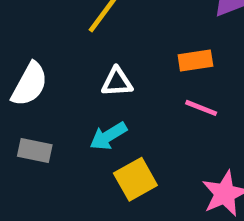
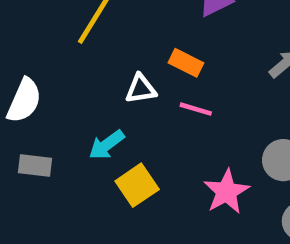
orange rectangle: (195, 61) -> (186, 63), turned 40
white triangle: (117, 82) -> (141, 89), moved

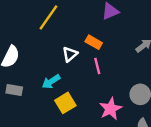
white triangle: (141, 89) -> (70, 54), turned -35
pink line: (196, 109) -> (97, 66), turned 56

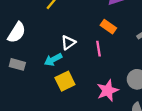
orange rectangle: (94, 42) -> (108, 27), moved
white triangle: (70, 54) -> (68, 43), moved

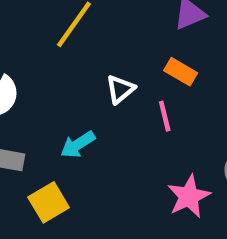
white triangle: (68, 43) -> (120, 89), moved
yellow square: (65, 81) -> (49, 202), moved

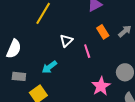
orange rectangle: (181, 72) -> (103, 32), moved, turned 32

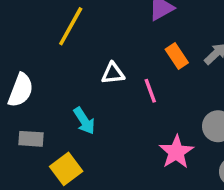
white triangle: (66, 41) -> (113, 73), turned 40
cyan arrow: (49, 67) -> (84, 121), turned -84

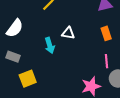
pink line: (150, 91) -> (107, 61), moved
cyan arrow: (84, 121) -> (50, 45), moved

